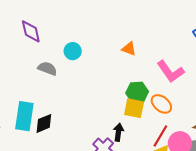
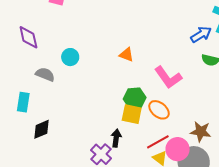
cyan rectangle: (24, 116) -> (23, 102), moved, size x0.7
red line: (160, 136) -> (158, 142), turned 30

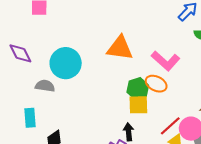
orange triangle: (126, 55) -> (120, 48), size x1.8
cyan circle: (70, 57) -> (66, 63), size x1.8
orange ellipse: (159, 110) -> (156, 84), moved

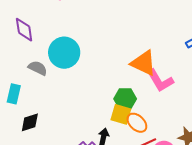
orange triangle: (120, 48) -> (143, 63), moved
orange ellipse: (156, 84) -> (137, 123), moved

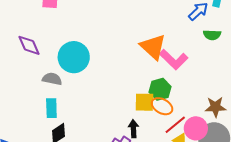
orange triangle: (143, 63) -> (153, 47), turned 32
cyan rectangle: (14, 94) -> (51, 108), moved
green hexagon: (125, 99) -> (160, 89), moved

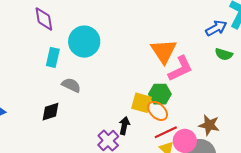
pink L-shape: (174, 60) -> (180, 69), turned -84
gray semicircle: (52, 79) -> (71, 85), moved
cyan rectangle: (51, 108) -> (53, 57), moved

